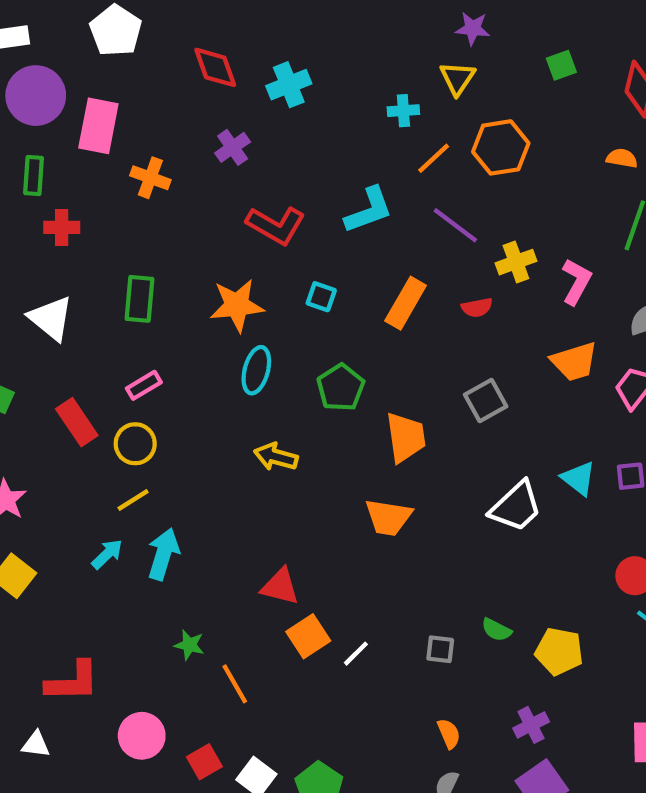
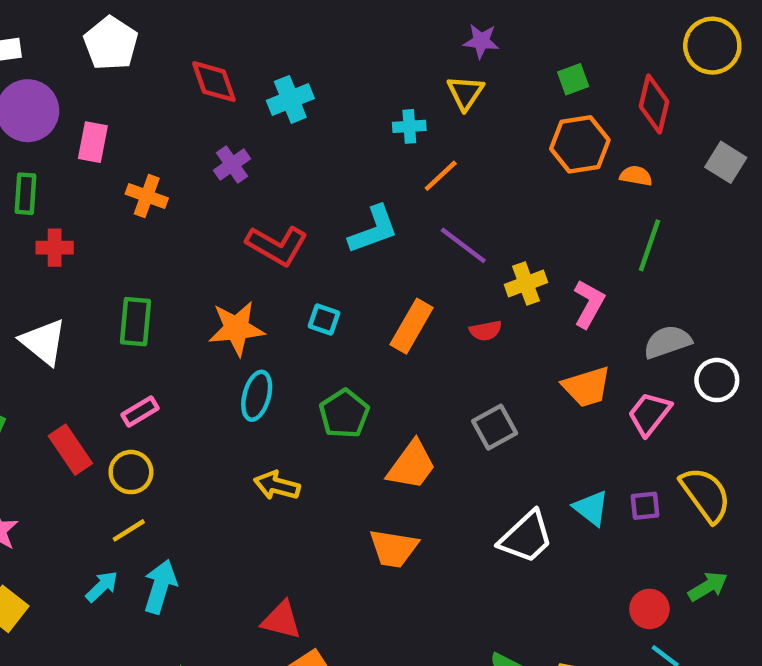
pink rectangle: (98, 126) -> (93, 142), size x0.7
orange hexagon: (501, 147) -> (580, 144), moved
orange trapezoid: (406, 437) -> (412, 465), turned 44

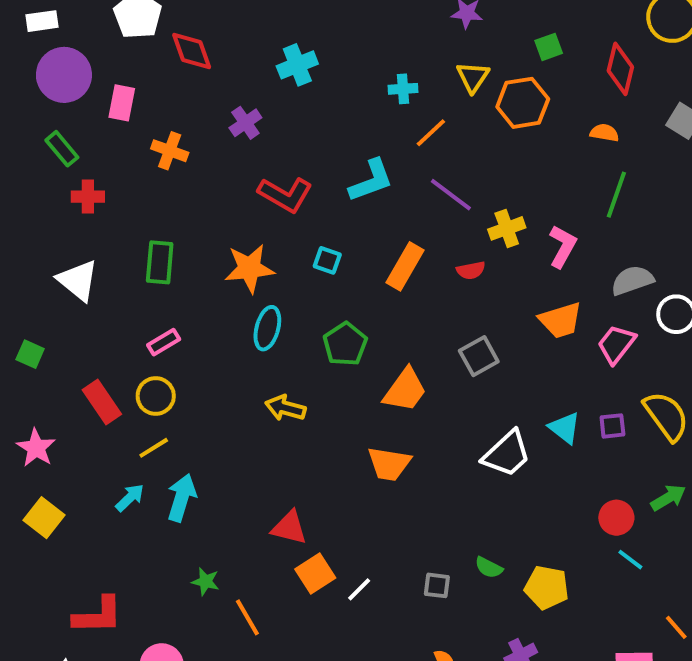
red diamond: (214, 82) -> (192, 51), moved
yellow triangle: (465, 93) -> (473, 77), moved
orange hexagon: (580, 144) -> (523, 103), moved
green rectangle: (25, 194) -> (62, 149), turned -44
red rectangle: (70, 450) -> (102, 402), moved

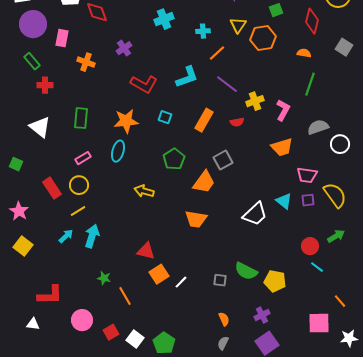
cyan cross: (297, 65) -> (164, 19), moved
cyan ellipse: (267, 328) -> (118, 151), moved
pink trapezoid: (616, 344) -> (307, 175), moved, turned -120
gray square: (479, 356) -> (223, 160), moved
green semicircle: (489, 568) -> (246, 271), size x1.6

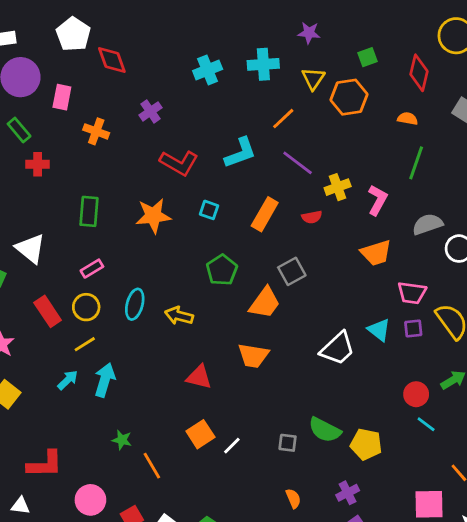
cyan cross: (203, 31) -> (263, 64), moved, size x1.5
white triangle: (40, 127) -> (30, 249), moved
cyan ellipse: (118, 151) -> (135, 304), moved
red triangle: (146, 251) -> (199, 377), moved

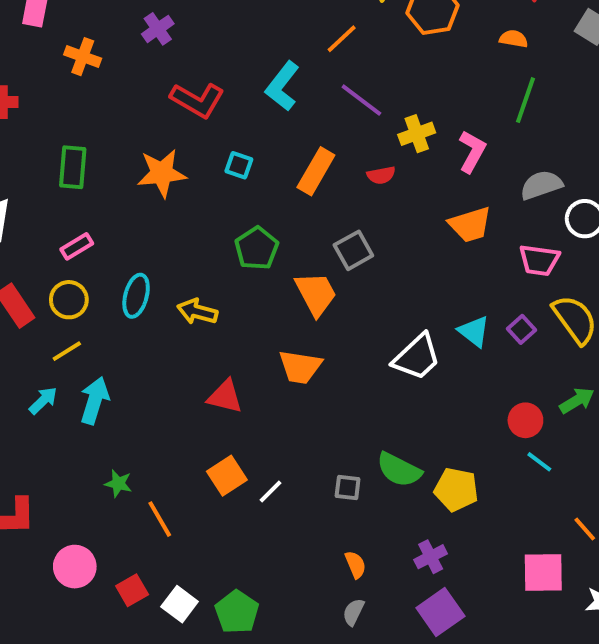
cyan L-shape: (240, 153) -> (282, 86), turned 148
pink trapezoid: (412, 293) -> (539, 260), moved
orange trapezoid: (265, 303) -> (316, 294), turned -64
purple square: (413, 329) -> (522, 329), turned -36

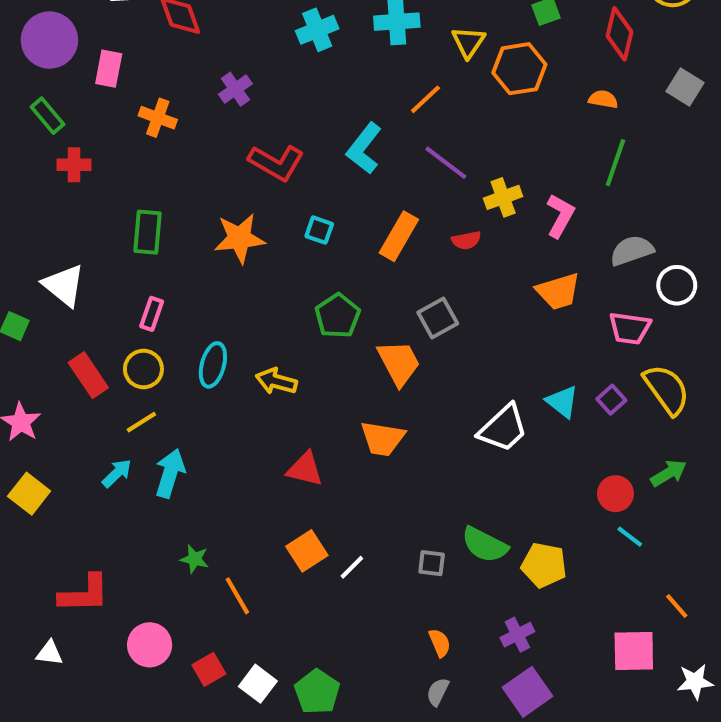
pink rectangle: (77, 246) -> (152, 314), turned -40

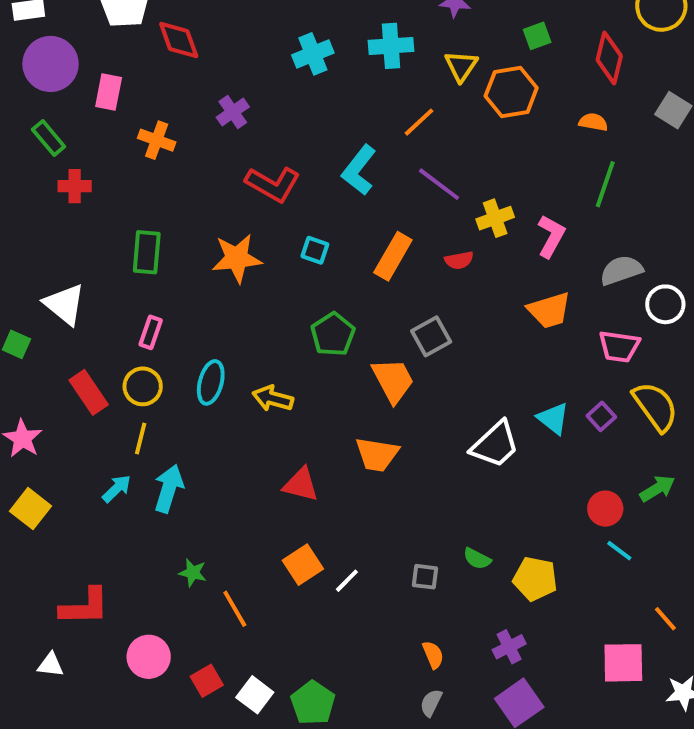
yellow line: (141, 422) -> (141, 438), turned -44
green semicircle: (485, 545) -> (477, 559), size x0.6

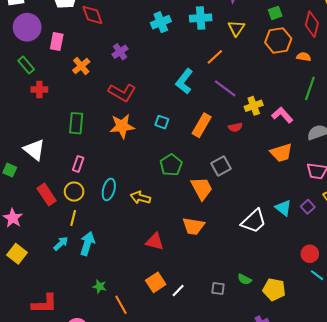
orange hexagon: (511, 92) -> (278, 40), moved
orange cross: (157, 140) -> (81, 66), turned 30
red L-shape: (273, 184) -> (122, 93), moved
pink L-shape: (551, 236) -> (282, 115), turned -70

